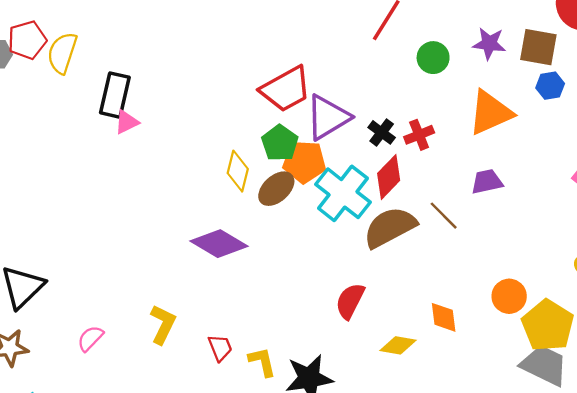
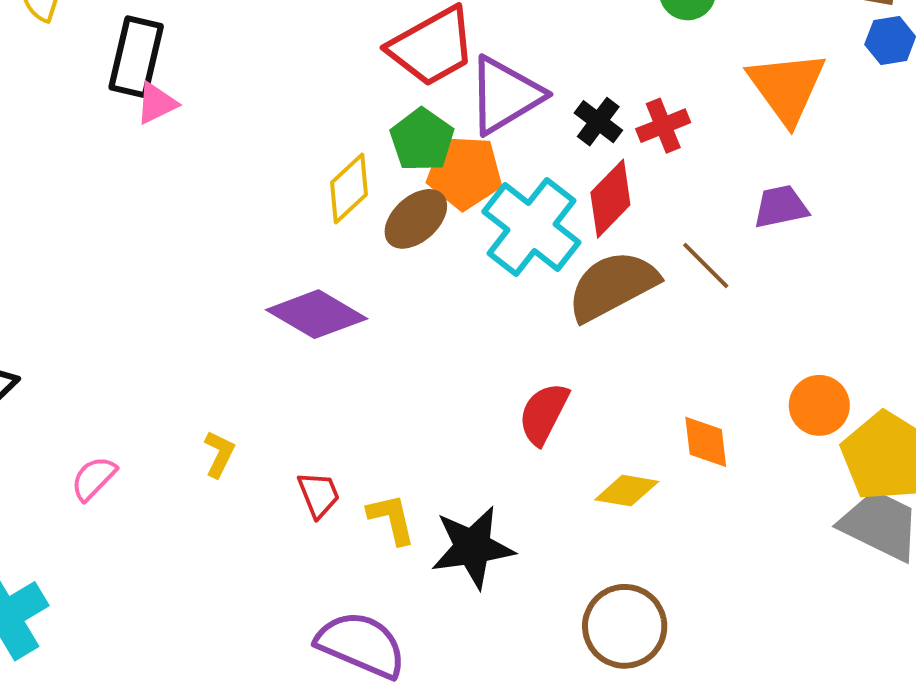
orange triangle: (490, 113) -> (787, 87), turned -42
yellow diamond: (238, 171) -> (349, 188), turned 33
yellow L-shape: (163, 324) -> (219, 454), size x0.7

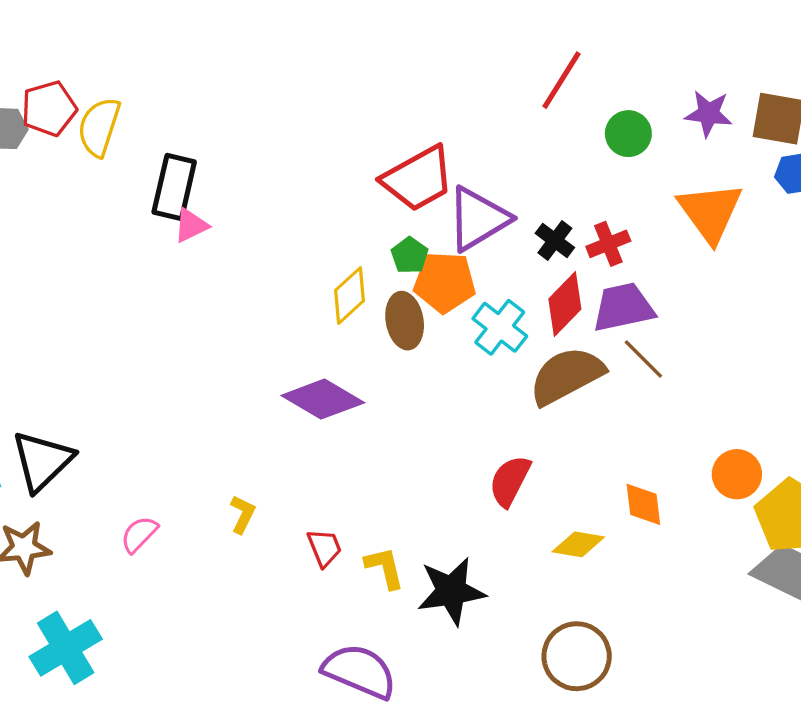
green pentagon: (422, 140) -> (410, 255), size x0.7
purple trapezoid: (781, 207) -> (623, 307), moved, size x1.4
brown ellipse: (416, 219) -> (405, 321), turned -58
cyan cross: (531, 227) -> (500, 327), size x0.7

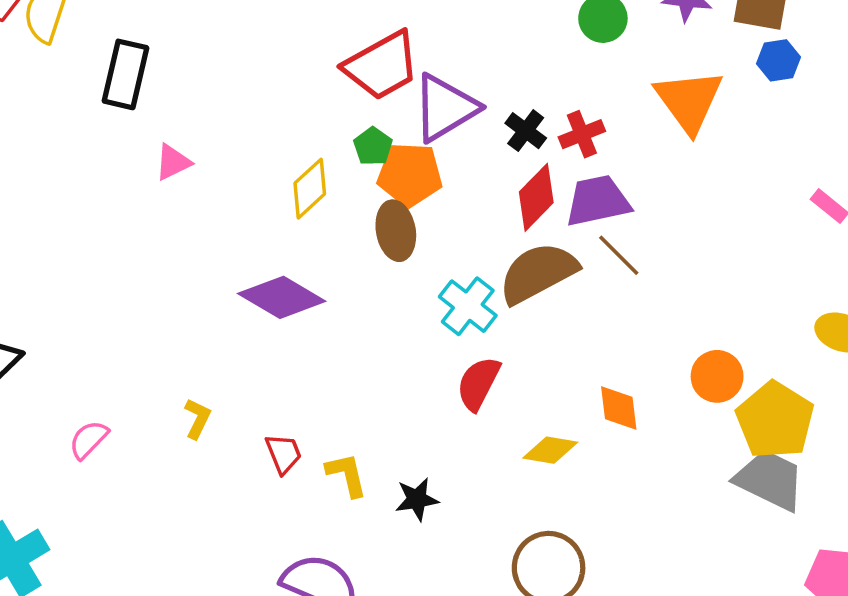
pink triangle: (191, 225) -> (173, 162), moved
brown ellipse: (405, 321) -> (396, 231), moved
cyan cross: (500, 327) -> (468, 306), moved
black star: (451, 591) -> (417, 499), size x0.6

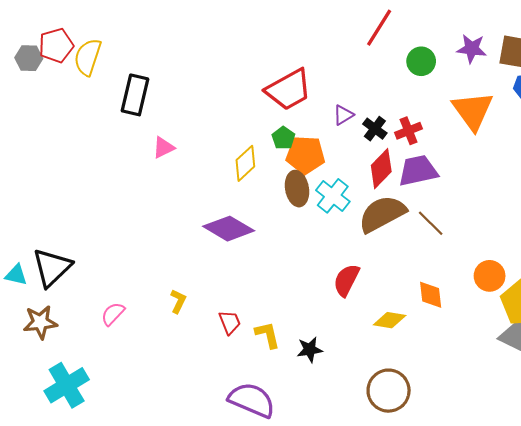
purple triangle: (445, 108) -> (343, 115), moved, size x0.5
brown line: (619, 255) -> (431, 223), moved
cyan cross: (468, 306) -> (333, 196), moved

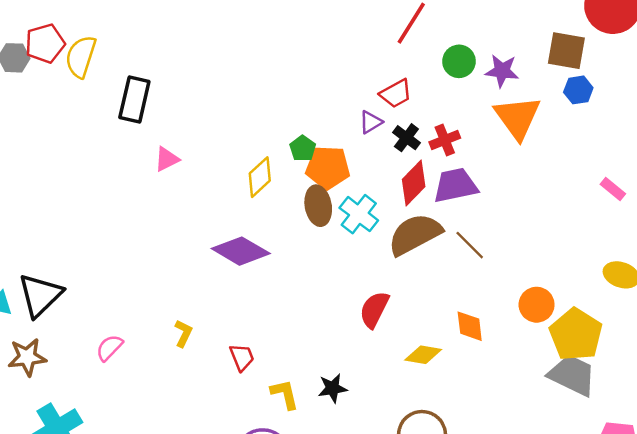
purple star: (472, 49) -> (502, 71), moved
red trapezoid: (289, 90) -> (396, 94), moved, size x0.6
yellow L-shape: (268, 335) -> (285, 394), moved

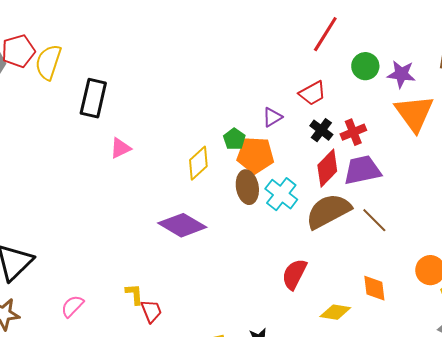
purple triangle: (371, 122) -> (272, 117), moved
yellow L-shape: (183, 333) -> (134, 294), turned -30
red trapezoid: (242, 357) -> (151, 311), moved

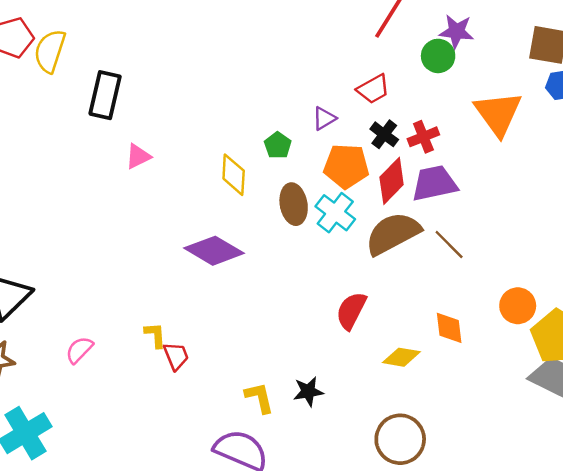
purple star: (401, 74) -> (456, 31), moved
orange pentagon: (255, 155) -> (346, 166), moved
yellow diamond: (198, 163) -> (234, 175), turned -44

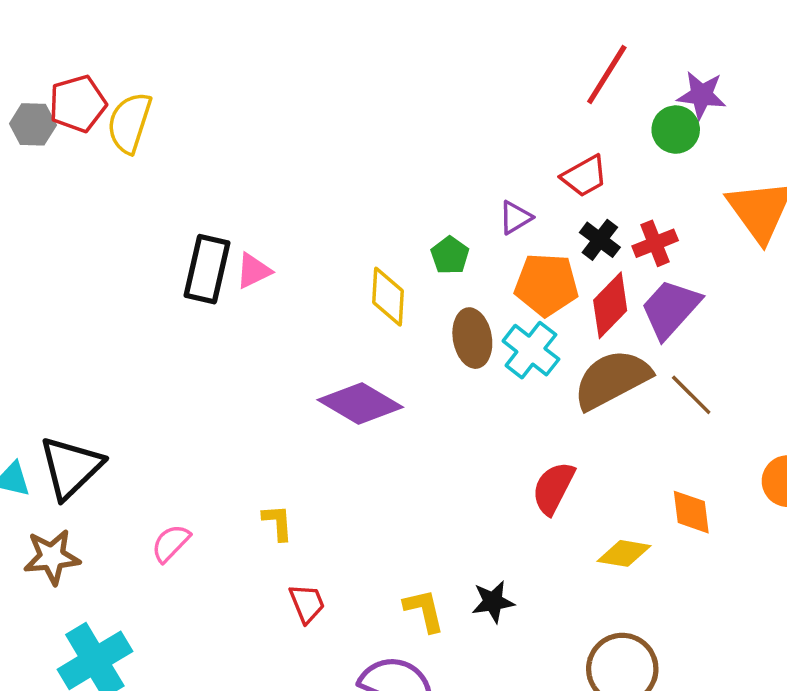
black rectangle: (105, 95) -> (207, 269), moved
purple trapezoid: (434, 183) -> (671, 309), turned -36
red trapezoid: (176, 356) -> (307, 603), moved

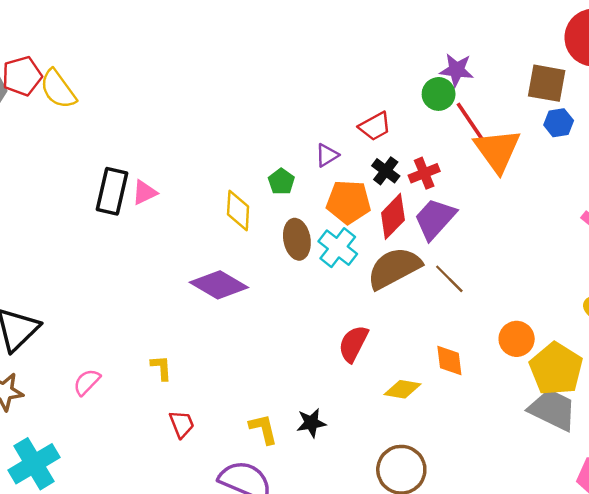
red line: (607, 74) -> (471, 123), moved, turned -66
yellow semicircle: (129, 123) -> (58, 89), turned -54

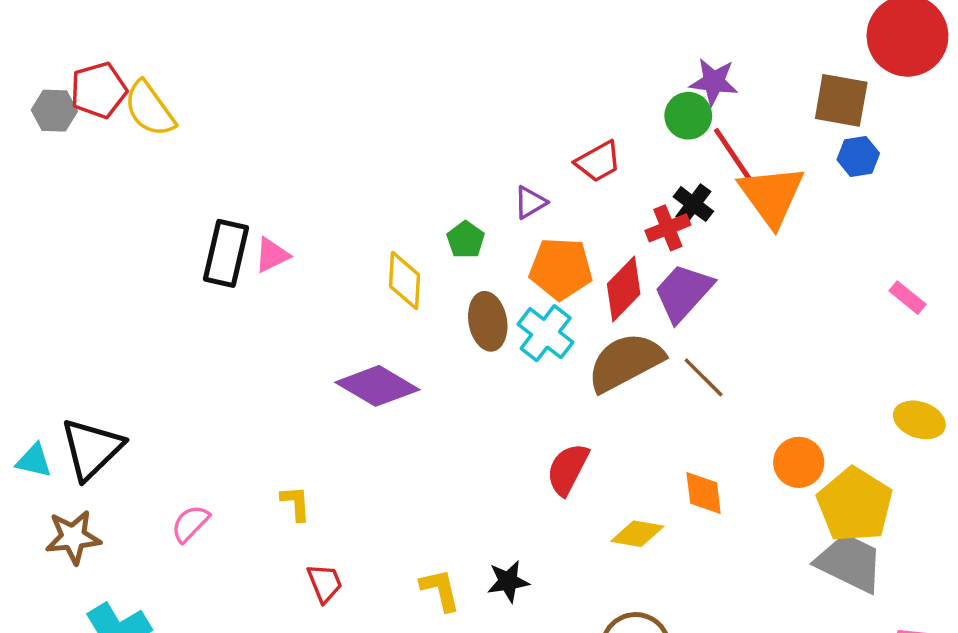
black cross: (386, 171) -> (693, 204), moved

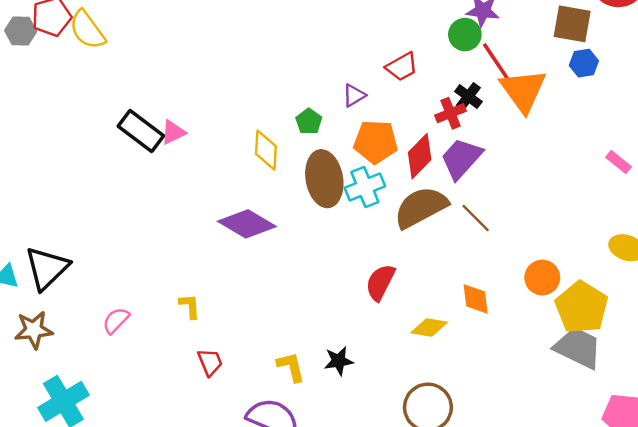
black rectangle: (226, 253) -> (141, 131), turned -66
brown ellipse: (488, 321) -> (324, 179), size x1.4
cyan cross: (546, 333) -> (365, 187), turned 30

